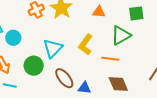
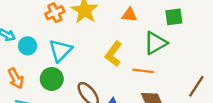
cyan triangle: (53, 48) -> (60, 50), moved

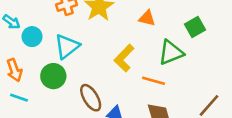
green square: (174, 17) -> (195, 27), turned -30

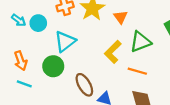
orange triangle: (147, 18) -> (121, 17), moved, turned 40
cyan circle: (32, 37) -> (38, 23), moved
green triangle: (171, 53) -> (140, 42), moved

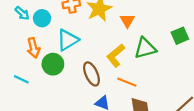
orange arrow: (21, 61) -> (33, 48), moved
orange line: (137, 71) -> (127, 82), moved
brown ellipse: (84, 85) -> (91, 74), moved

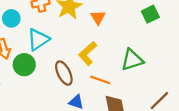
green square: (180, 36) -> (150, 14), moved
green triangle: (145, 48) -> (132, 60), moved

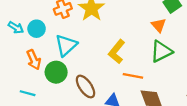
orange triangle: (98, 17) -> (159, 25), moved
brown ellipse: (64, 73) -> (85, 87), moved

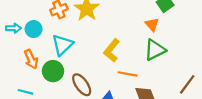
cyan arrow: (16, 28) -> (13, 28), turned -32

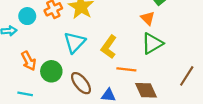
cyan circle: (34, 29) -> (27, 16), moved
cyan triangle: (62, 45) -> (75, 42), moved

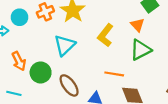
yellow L-shape: (109, 47) -> (105, 35), moved

